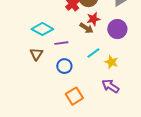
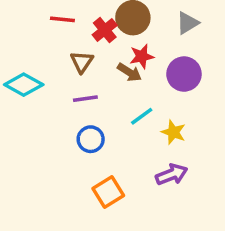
cyan diamond: (42, 29) -> (24, 85), moved
brown triangle: (36, 54) -> (82, 62), moved
purple arrow: (110, 86) -> (172, 174), turned 126

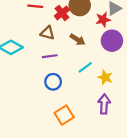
red star: (142, 56) -> (103, 20), moved
brown triangle: (82, 62) -> (48, 33), turned -48
purple arrow: (172, 174) -> (104, 104), turned -66

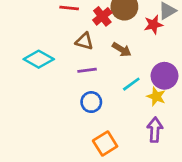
purple circle: (112, 41) -> (165, 76), moved

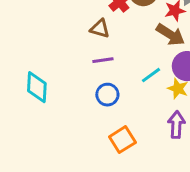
brown arrow: (122, 50) -> (170, 35), moved, size x1.4
cyan diamond: (39, 59) -> (37, 87), moved, turned 64

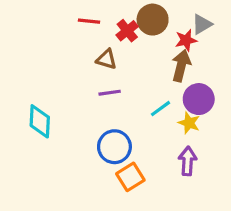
brown arrow: (170, 35) -> (181, 66), turned -108
blue circle: (107, 95) -> (114, 147), moved, size x1.4

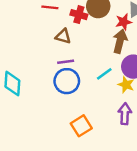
red cross: (127, 31) -> (79, 15), turned -35
blue circle: (114, 147) -> (67, 81), moved

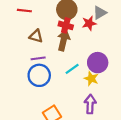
red cross: (79, 15) -> (66, 25), moved
brown arrow: (120, 41) -> (64, 40), moved

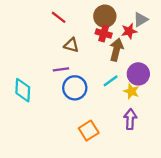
red line: (24, 11) -> (59, 17), turned 32
brown arrow: (64, 40) -> (116, 50), moved
purple line: (38, 58) -> (61, 69), moved

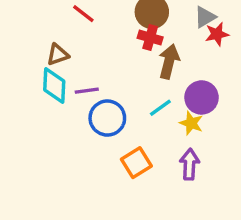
red star: (129, 31) -> (217, 34), moved
brown triangle: (71, 45) -> (58, 55), moved, turned -35
cyan diamond: (23, 90) -> (54, 85), moved
orange square: (89, 131) -> (136, 163), moved

